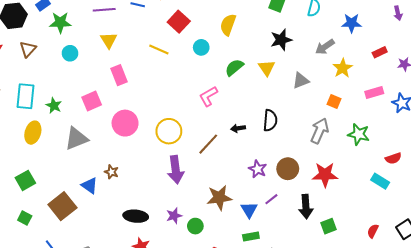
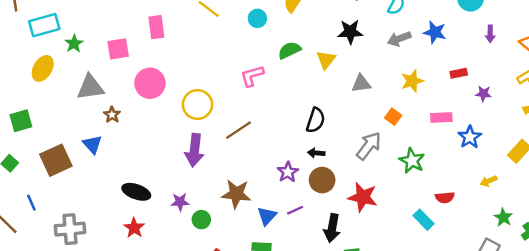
gray arrow: (325, 47) -> (399, 39), moved
cyan rectangle: (25, 96) -> (44, 25), turned 55
black arrow: (238, 128) -> (316, 153), moved
brown star: (111, 172) -> (112, 115), moved

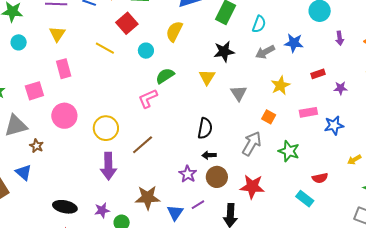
green semicircle: (289, 50) -> (165, 76), moved
gray triangle: (361, 84) -> (239, 93), turned -48
blue star: (470, 137) -> (334, 125), turned 30

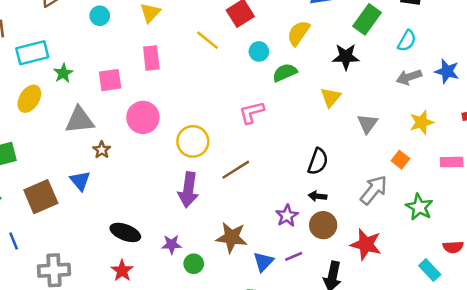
black star: (224, 52) -> (346, 57), moved
green semicircle: (165, 76) -> (285, 73), moved

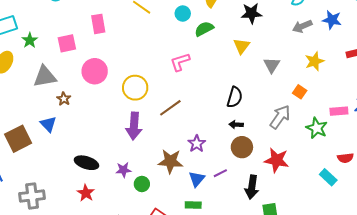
pink rectangle: (452, 162) -> (339, 111), moved
purple star: (287, 216) -> (197, 144), moved

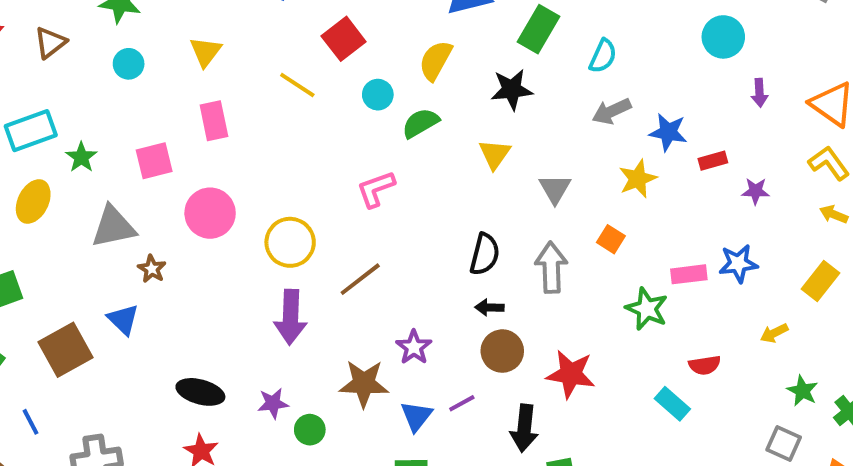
blue star: (332, 20) -> (668, 132), moved
gray arrow: (280, 117) -> (551, 267), moved, turned -35

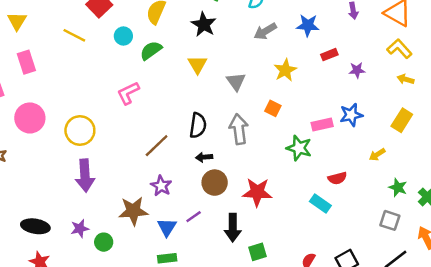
black star: (512, 90) -> (204, 24), turned -30
blue star: (668, 132) -> (308, 25), moved
brown line: (360, 279) -> (157, 146), moved

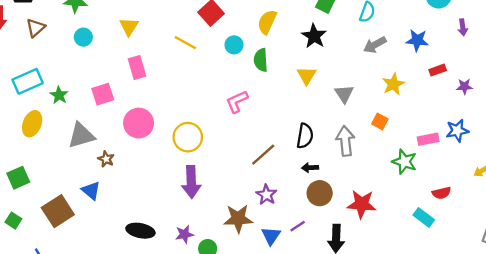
green semicircle: (151, 50) -> (261, 60), turned -60

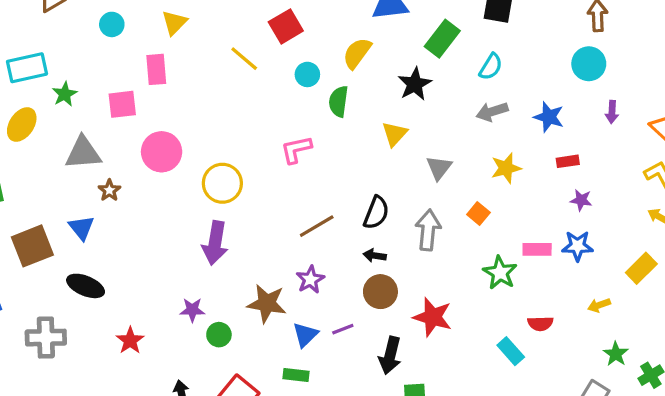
pink rectangle: (137, 68) -> (156, 69), moved
purple star: (464, 86) -> (581, 200), moved
black ellipse: (140, 231) -> (86, 286), moved

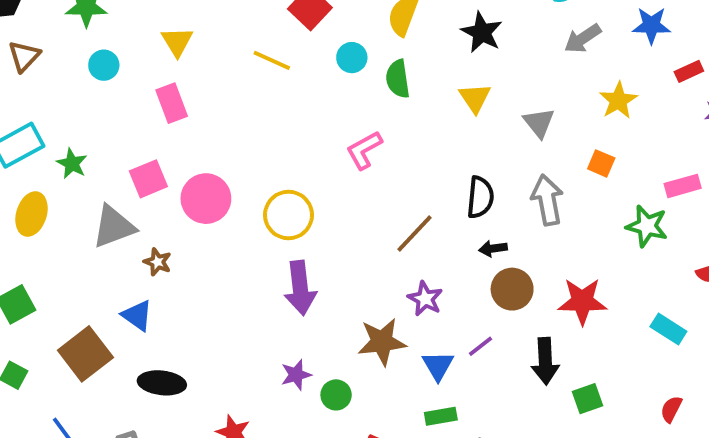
pink square: (122, 104) -> (148, 179), moved
cyan rectangle: (511, 351) -> (668, 329), moved

